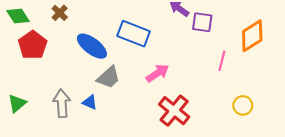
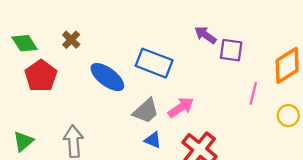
gray trapezoid: (109, 77) -> (146, 111), moved
blue triangle: (90, 102) -> (153, 140), moved
yellow circle: (243, 105) -> (288, 116), moved

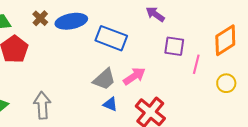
purple square: (231, 50) -> (174, 46), moved
blue ellipse: (107, 77) -> (71, 21), moved, turned -48

